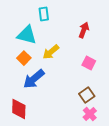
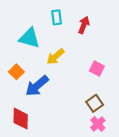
cyan rectangle: (44, 14) -> (57, 17), moved
red arrow: (84, 30) -> (84, 25), moved
orange square: (24, 58) -> (16, 72), moved

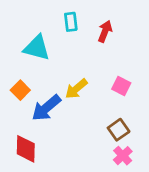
yellow arrow: (55, 57) -> (76, 89), moved

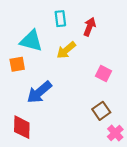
yellow arrow: (76, 89) -> (66, 50), moved
orange square: (20, 90) -> (17, 64), moved, turned 35
pink cross: (123, 156) -> (115, 133), moved

